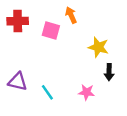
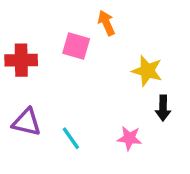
red cross: (18, 21) -> (21, 60), moved

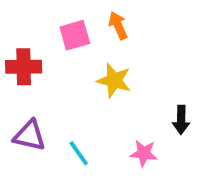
pink square: (76, 46) -> (75, 35), moved, turned -32
yellow star: (147, 71) -> (114, 81), moved

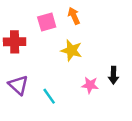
purple triangle: (30, 136) -> (18, 85), turned 30
pink star: (144, 153) -> (90, 85), moved

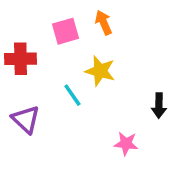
pink star: (90, 85) -> (126, 144), moved
cyan line: (49, 96) -> (72, 95), moved

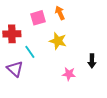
cyan line: (72, 95) -> (30, 52), moved
pink star: (126, 144) -> (69, 74), moved

